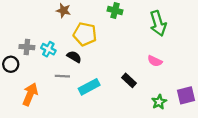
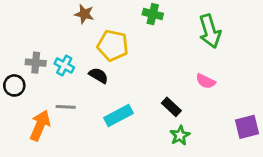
gray line: (62, 76) -> (66, 107), moved
green star: (159, 102) -> (180, 135), moved

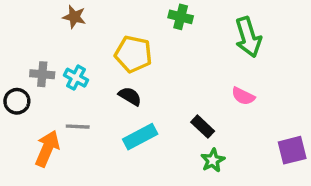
brown star: (84, 14) -> (74, 17), moved
black semicircle: (99, 75) -> (130, 96), moved

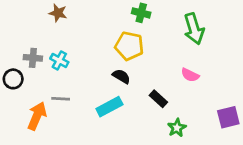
yellow pentagon: (133, 54) -> (129, 46), moved
black semicircle: (130, 96) -> (121, 76), moved
green star: (213, 160) -> (177, 128), moved

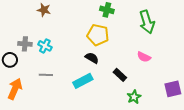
orange arrow: (37, 116) -> (15, 89), moved

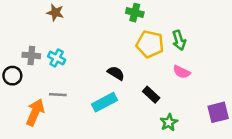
green arrow: (147, 22) -> (179, 40), moved, size x0.7
yellow pentagon: (98, 35) -> (150, 44), moved
orange arrow: (15, 89) -> (35, 112), moved

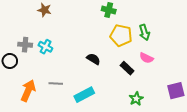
gray line: (58, 95) -> (56, 83), moved
black rectangle: (151, 95) -> (127, 68), moved
cyan rectangle: (105, 102) -> (84, 95), moved

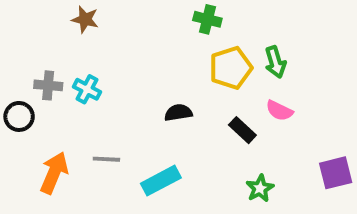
yellow pentagon: (121, 35) -> (231, 68), turned -30
black semicircle: (93, 59) -> (178, 113), turned -40

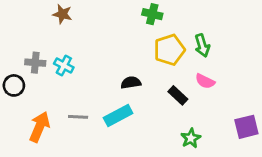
cyan rectangle: (161, 181) -> (118, 115), moved

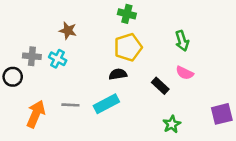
brown star: (62, 14) -> (68, 31), moved
green cross: (152, 14) -> (127, 14), moved
yellow pentagon: (169, 50) -> (128, 47), moved

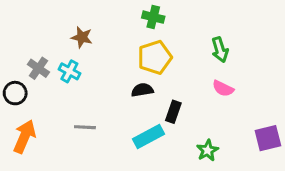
gray cross: (32, 56) -> (38, 68), turned 30
black rectangle: (160, 86) -> (173, 112), moved, turned 66
cyan rectangle: (106, 104) -> (149, 137), moved
orange arrow: (36, 114) -> (24, 137), moved

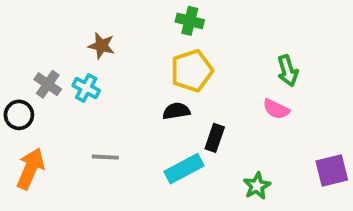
green arrow: (220, 50) -> (288, 71), moved

